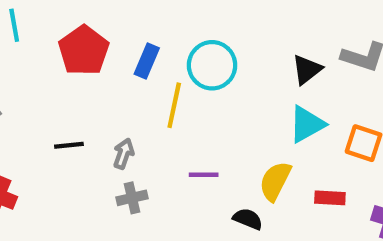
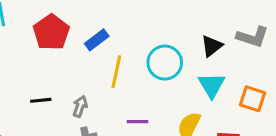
blue rectangle: (147, 61) -> (97, 40), turned 30
cyan circle: (212, 65) -> (165, 63), moved
cyan triangle: (307, 124) -> (212, 85), turned -32

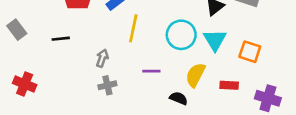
cyan circle: (165, 63) -> (181, 35), moved
black line: (41, 100) -> (61, 39), moved

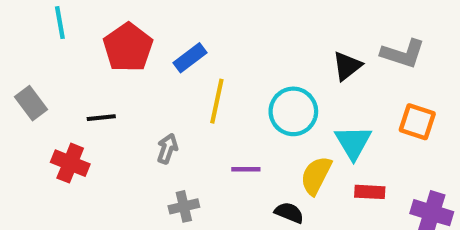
cyan triangle: (215, 40) -> (353, 142), moved
orange square: (250, 52) -> (417, 122), moved
red cross: (25, 84) -> (70, 163), moved
gray cross: (107, 85) -> (184, 206), moved

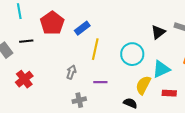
black line: (101, 118) -> (26, 41), moved
cyan triangle: (353, 142) -> (161, 69), turned 36
red cross: (70, 163) -> (24, 79), turned 30
purple line: (246, 169) -> (100, 82), moved

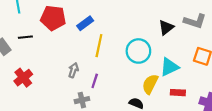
red pentagon: (52, 23) -> (53, 18), turned -30
purple line: (100, 82) -> (95, 81), moved, turned -72

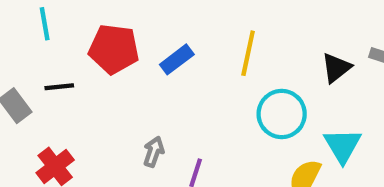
yellow line: (99, 46) -> (248, 53), moved
cyan triangle: (169, 67) -> (342, 145), turned -36

